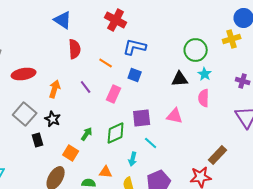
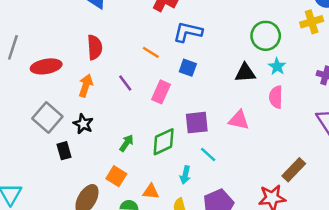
red semicircle: (75, 49) -> (95, 47), moved
orange square: (71, 153) -> (116, 176), moved

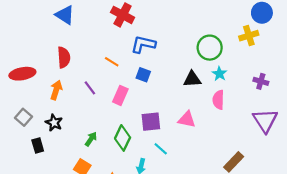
gray square: (47, 117) -> (23, 117), size x0.7
green diamond: (164, 142) -> (123, 138), turned -40

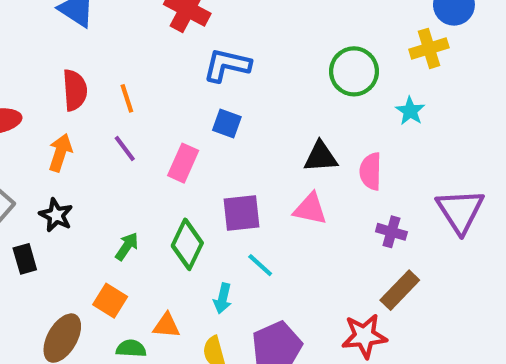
orange line: (112, 62) -> (127, 98), moved, turned 40
cyan star: (219, 74) -> (410, 111), moved
black triangle: (192, 79) -> (321, 157), moved
purple cross: (261, 81) -> (391, 232), moved

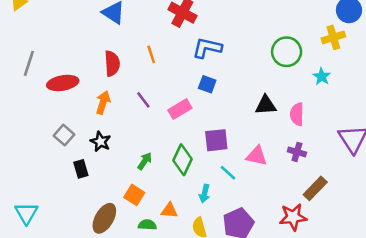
orange line: (127, 98) -> (151, 54), moved
pink rectangle: (183, 163) -> (180, 109), turned 35
pink triangle: (310, 209) -> (257, 156), moved
purple cross: (391, 232) -> (297, 152), moved

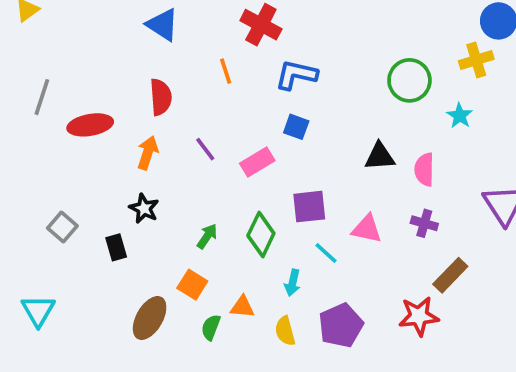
orange line: (151, 54) -> (226, 71), moved
gray square: (64, 135) -> (62, 227), moved
green semicircle: (147, 225) -> (211, 327), turned -72

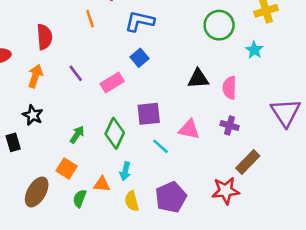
blue square: (296, 127) -> (140, 58), turned 30
cyan arrow: (293, 283) -> (125, 171), moved

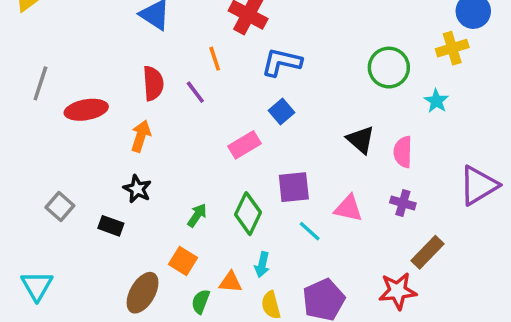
purple line: (76, 73) -> (195, 92), moved
black triangle: (198, 79) -> (361, 140), turned 45
purple triangle: (286, 112) -> (479, 185), turned 32
black rectangle: (13, 142) -> (111, 226), turned -54

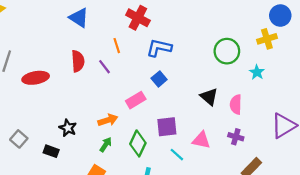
orange arrow: (141, 136) -> (108, 120), moved, turned 54

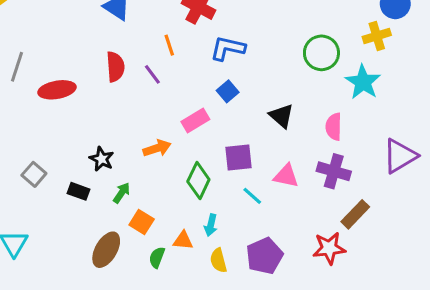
cyan star: (257, 72) -> (363, 82), size x1.6
black triangle: (209, 97) -> (281, 116), moved
purple cross: (236, 137) -> (334, 171), size x1.5
green arrow: (106, 145) -> (122, 193), moved

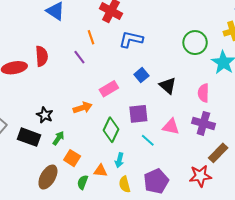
red semicircle: (115, 67) -> (42, 56), moved
blue square: (228, 91) -> (141, 75), moved
black rectangle: (79, 191) -> (29, 137), size x1.5

